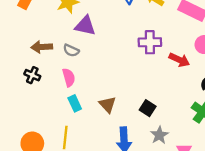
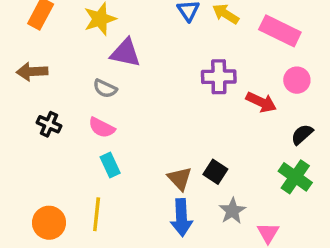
brown arrow: (42, 47) -> (32, 72), moved
pink semicircle: (69, 77) -> (102, 128), turned 132
brown triangle: (108, 105) -> (180, 179), moved

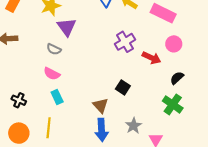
purple triangle: (125, 53) -> (67, 27), turned 42
purple cross: (219, 77) -> (125, 42), turned -30
black cross: (49, 124) -> (19, 100), moved
black square: (215, 172) -> (123, 87), moved

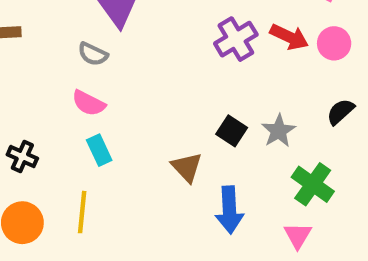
red arrow: (151, 58) -> (289, 37), moved
green cross: (173, 104) -> (313, 184), moved
gray star: (133, 126) -> (279, 131), moved
blue arrow: (102, 130) -> (229, 210), moved

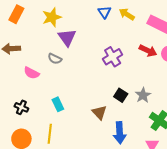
purple cross: (236, 39) -> (113, 57), moved
pink semicircle: (89, 103) -> (32, 73), moved

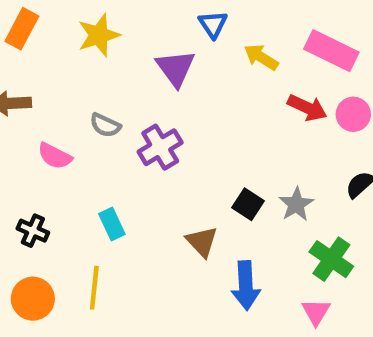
yellow arrow: (127, 14) -> (261, 57), moved
purple triangle: (67, 37) -> (176, 68), moved
purple cross: (113, 57) -> (160, 147), moved

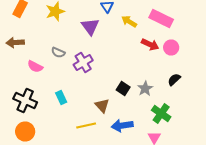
black cross: (33, 231) -> (25, 100), size x1.6
blue arrow: (246, 285) -> (122, 126), turned 85
yellow line: (94, 288) -> (86, 126), moved, turned 72

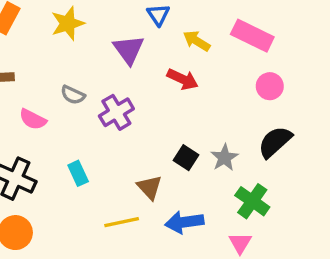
red arrow: (150, 44) -> (183, 79), moved
black semicircle: (174, 80) -> (275, 142), size x1.5

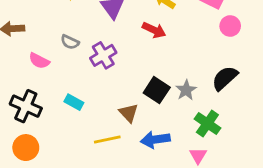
pink circle: (270, 86) -> (230, 26), moved
black square: (186, 158) -> (157, 90), size x1.4
cyan rectangle: (78, 173) -> (74, 102), turned -36

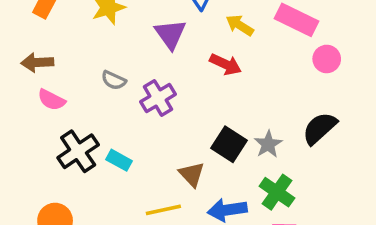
pink semicircle: (39, 61) -> (51, 100), moved
black cross: (26, 106) -> (78, 151), moved, turned 32
green cross: (207, 123) -> (277, 192), moved

